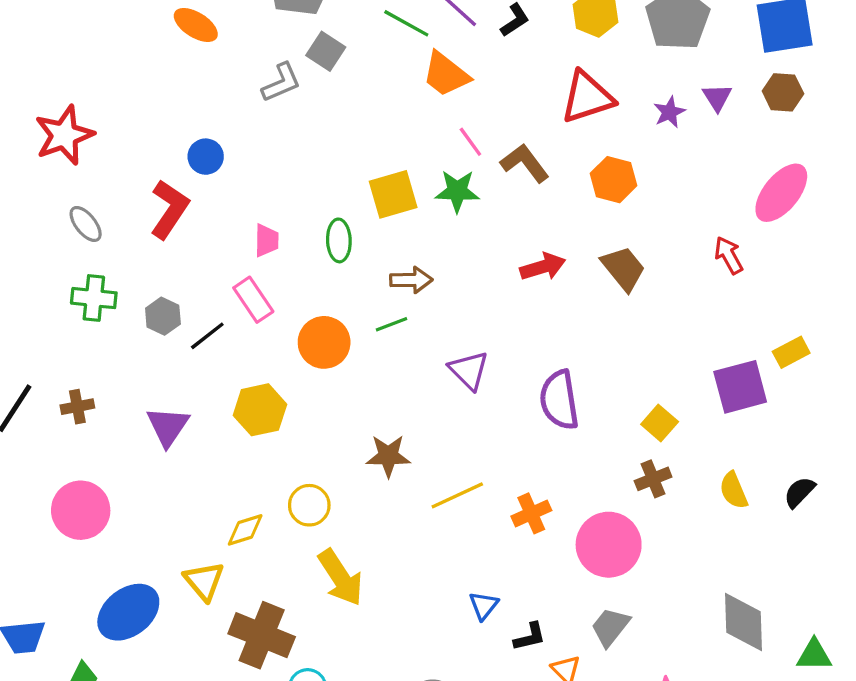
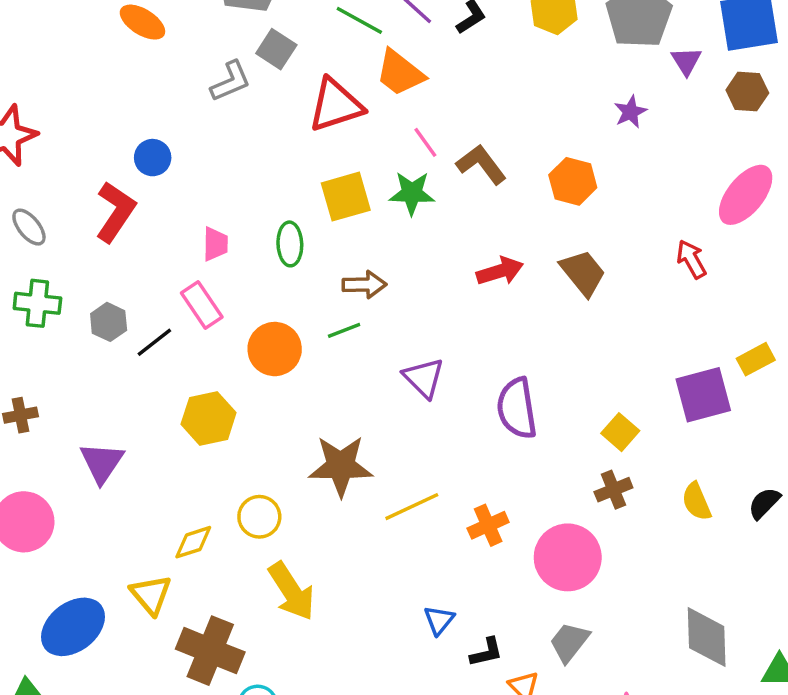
red triangle: (587, 97) -> (336, 105), moved
purple triangle: (717, 97) -> (686, 61), moved
purple triangle: (168, 426) -> (102, 463), moved
brown star: (388, 456) -> (341, 466), size x1.4

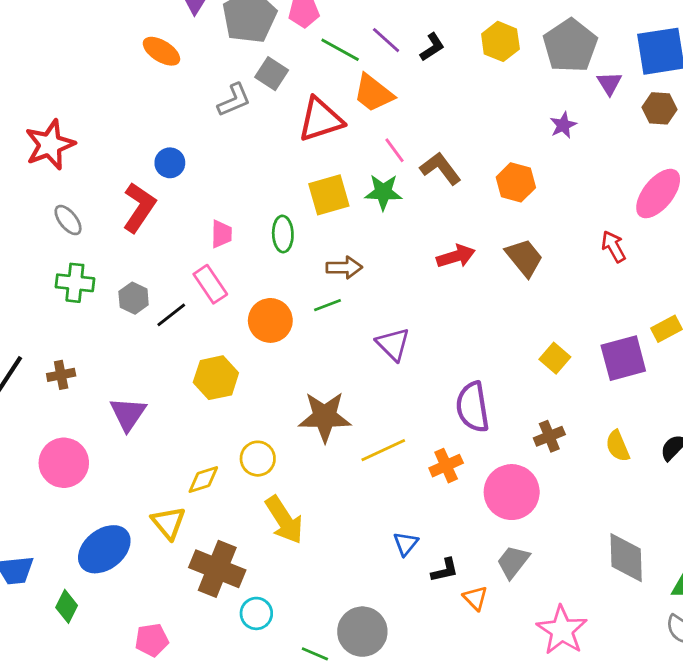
purple semicircle: (517, 408) -> (473, 407), moved
yellow square: (620, 432) -> (555, 358), moved

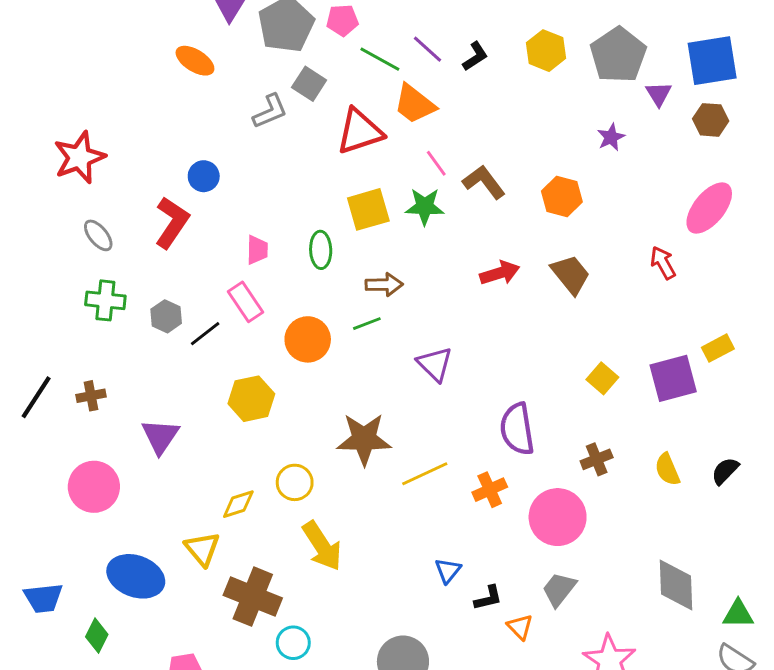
blue ellipse: (104, 549) -> (136, 576), turned 58

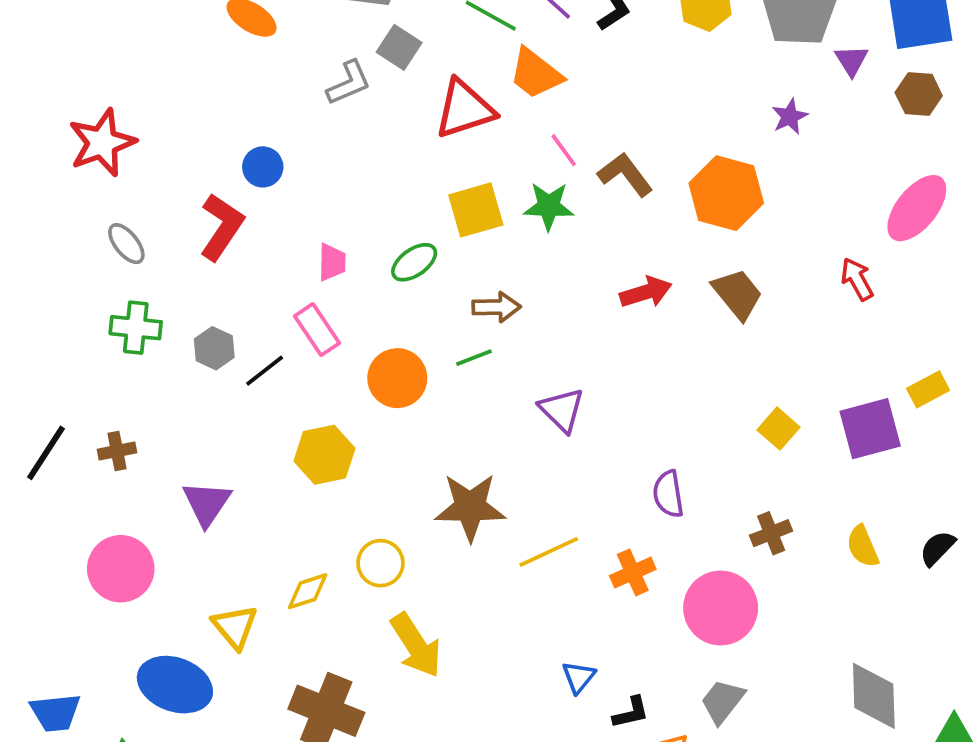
orange hexagon: (562, 196) -> (726, 193), size x1.4
green ellipse: (321, 250) -> (414, 262), turned 57
purple semicircle: (517, 429) -> (668, 494), size x0.7
yellow triangle: (202, 549) -> (235, 627), moved

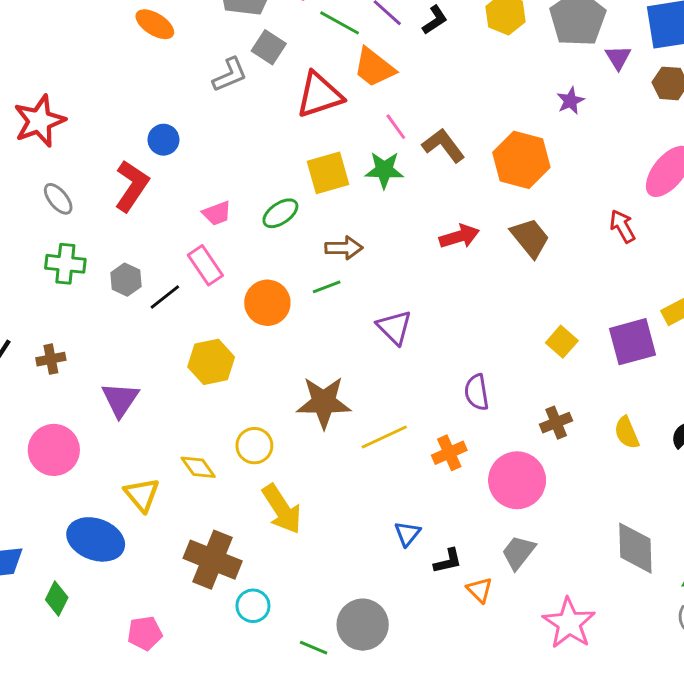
pink trapezoid: (332, 262) -> (217, 213), turned 68
yellow diamond: (308, 591) -> (198, 467), turned 72

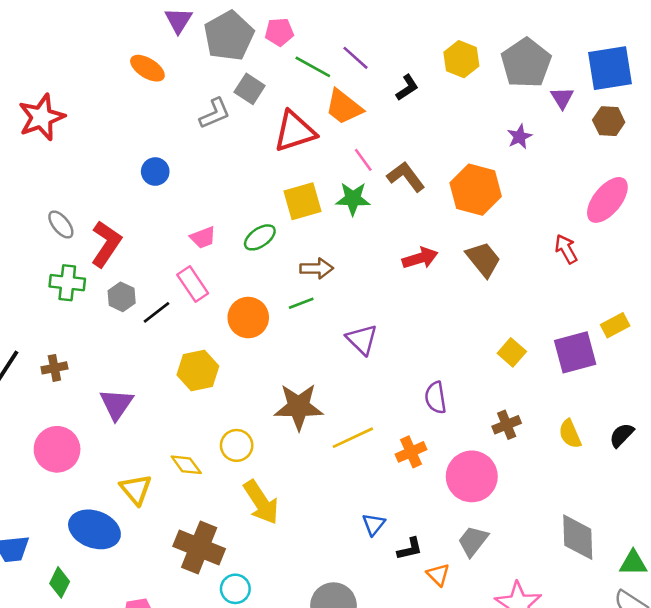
black L-shape: (435, 20) -> (407, 88), moved
red star: (39, 121) -> (42, 117), moved
red L-shape: (132, 186) -> (106, 244), moved

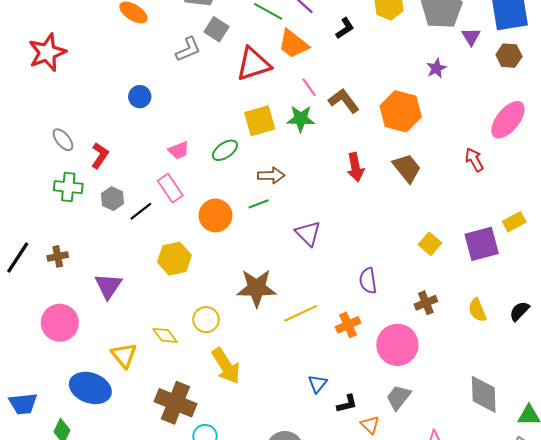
red L-shape: (106, 244) -> (100, 156), size x0.7
red arrow: (420, 258) -> (355, 167), turned 96

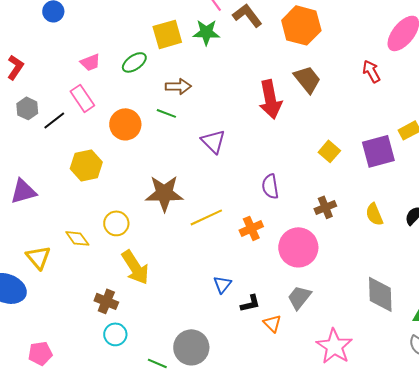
red arrow: (355, 167) -> (270, 99), moved, size x1.4
green line: (259, 204) -> (166, 113), turned 42
purple triangle: (108, 286) -> (23, 191), turned 40
brown cross: (176, 403) -> (106, 301), moved, size x0.6

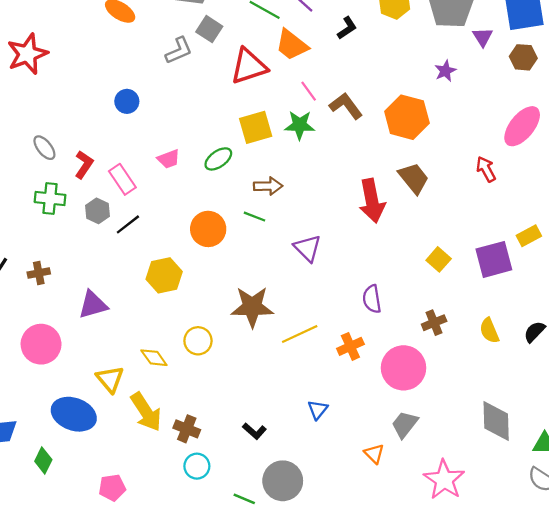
pink rectangle: (82, 98) -> (122, 179), moved
yellow arrow: (135, 267) -> (146, 412), moved
black L-shape: (250, 303) -> (254, 431), moved, turned 55

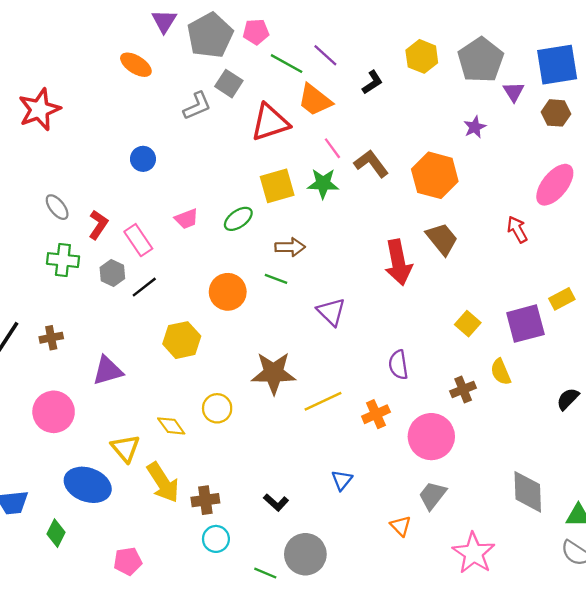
yellow semicircle: (489, 331) -> (501, 372), moved
brown cross: (187, 429) -> (205, 500), turned -30

